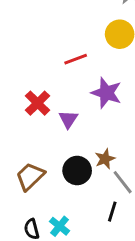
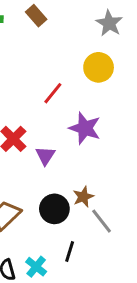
red line: (76, 59) -> (53, 93), turned -30
black line: (112, 212) -> (70, 252), moved

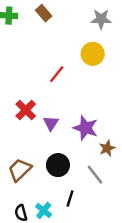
gray star: (109, 23) -> (101, 19), turned -30
purple star: (85, 128) -> (85, 128), moved
brown star: (83, 197) -> (107, 148), moved

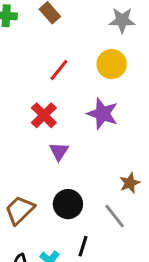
red line: (57, 74) -> (59, 70), moved
red cross: (26, 110) -> (44, 115), moved
purple star: (85, 128) -> (103, 114), moved

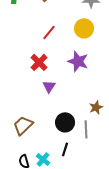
black circle: (68, 204) -> (65, 122), moved
gray line: (115, 216) -> (86, 129), turned 36

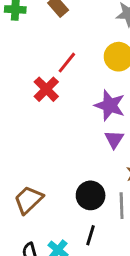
red cross: (39, 62) -> (46, 89), moved
purple triangle: (49, 86) -> (114, 139), moved

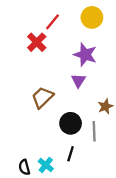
purple triangle: (114, 139) -> (78, 81), moved
brown trapezoid: (29, 200) -> (42, 97), moved

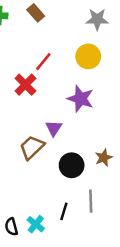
purple triangle: (78, 81) -> (54, 128), moved
black circle: (71, 123) -> (72, 165), moved
gray line: (94, 131) -> (91, 201), moved

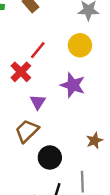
purple triangle: (54, 128) -> (38, 102), moved
black circle: (72, 165) -> (50, 157), moved

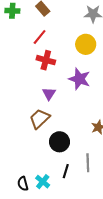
red line: (38, 50) -> (40, 37), moved
red cross: (21, 72) -> (46, 60), moved, turned -30

